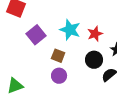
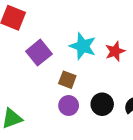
black circle: (94, 60) -> (102, 104), moved

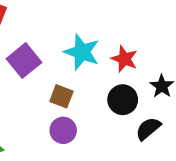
red star: (115, 51) -> (124, 59), turned -30
black circle: (102, 104) -> (123, 100), moved

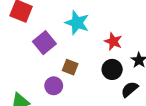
cyan star: (82, 52) -> (77, 23), moved
purple circle: (63, 130) -> (54, 86), moved

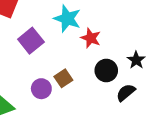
red star: (113, 41) -> (91, 38), moved
brown square: (70, 67) -> (63, 78), moved, turned 35

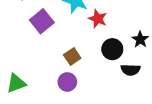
purple circle: (41, 89) -> (67, 82), moved
black semicircle: (126, 93) -> (131, 70), turned -138

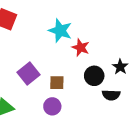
purple square: (42, 21) -> (29, 74), moved
brown square: (72, 56) -> (57, 83), turned 35

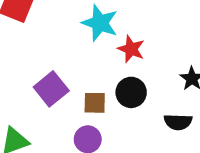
black circle: (94, 76) -> (131, 92), moved

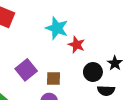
black circle: (131, 92) -> (93, 72), moved

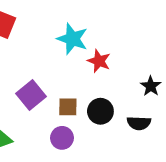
black circle: (93, 72) -> (100, 111), moved

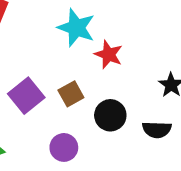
brown square: (68, 107) -> (71, 94), moved, turned -30

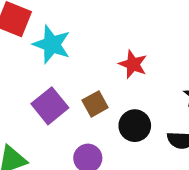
cyan star: (76, 28) -> (52, 44), moved

